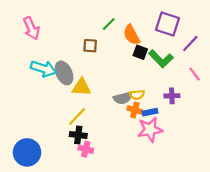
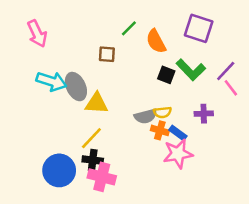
purple line: (190, 44) -> (226, 71), moved
black square: (140, 52) -> (166, 75), moved
blue rectangle: (150, 112) -> (178, 133), turned 48
pink cross: (86, 149) -> (102, 177), size x1.5
blue circle: (27, 152) -> (59, 170), moved

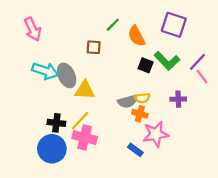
blue rectangle: (178, 133) -> (135, 150), moved
black cross: (93, 160) -> (56, 123), moved
pink cross: (102, 177) -> (85, 138), moved

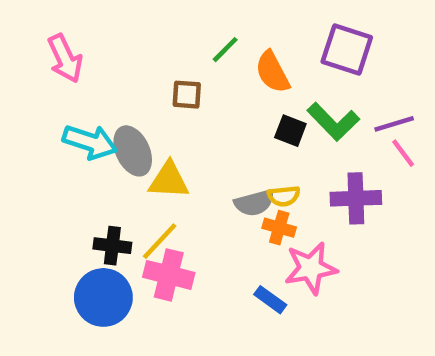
purple line: (197, 62) -> (394, 124), turned 30
purple cross: (178, 99) -> (356, 198), size x1.5

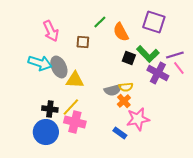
pink arrow: (65, 59) -> (51, 31), moved
purple cross: (356, 198) -> (158, 73), moved, turned 30
orange cross: (279, 228) -> (124, 101), turned 32

